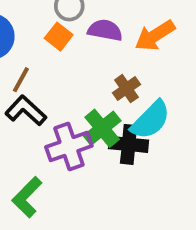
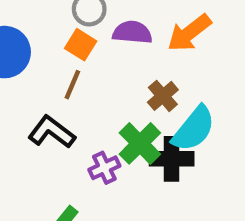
brown line: (21, 80) -> (72, 85), moved
purple cross: (69, 146) -> (104, 168), size x0.6

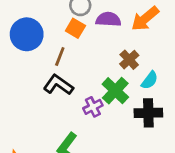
brown line: (72, 85) -> (60, 56), moved
cyan semicircle: (194, 129) -> (150, 80), size x0.6
black cross: (172, 159) -> (148, 113), moved

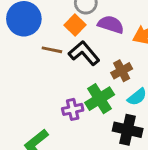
brown line: (60, 56) -> (52, 50), turned 66
black L-shape: (58, 85) -> (84, 53), moved

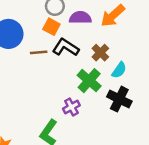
purple cross: (73, 109) -> (71, 107), moved
black cross: (128, 130) -> (119, 99), turned 30

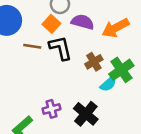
black L-shape: (66, 47) -> (60, 48), turned 30
green cross: (89, 81) -> (121, 70), moved
black cross: (119, 99) -> (86, 114), moved

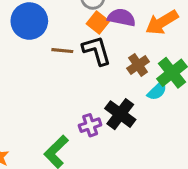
orange square: (51, 24) -> (98, 23), moved
black cross: (86, 114) -> (120, 114), moved

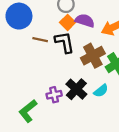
brown cross: (138, 65) -> (93, 56), size x1.5
cyan semicircle: (157, 91) -> (101, 91), moved

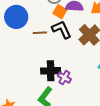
black cross: (76, 89) -> (51, 71), moved, turned -30
purple cross: (54, 95) -> (64, 78), turned -32

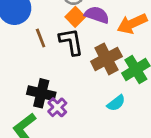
brown line: (40, 33) -> (41, 38), turned 56

